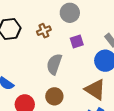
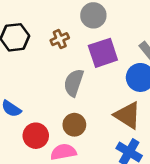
purple square: (77, 41) -> (103, 53), size x1.6

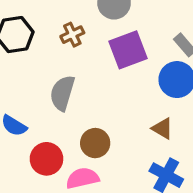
gray semicircle: (74, 83) -> (62, 93), moved
brown triangle: (128, 115) -> (162, 128), size x0.6

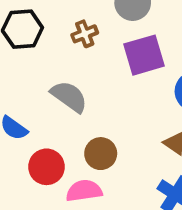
gray semicircle: (62, 93) -> (69, 97), turned 105

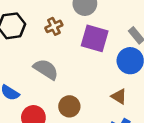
purple square: (144, 55) -> (95, 38), turned 36

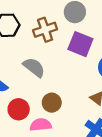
brown cross: (54, 26) -> (45, 30), size x1.5

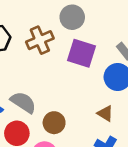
gray semicircle: (34, 67) -> (23, 102), moved

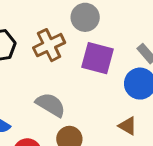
gray semicircle: (23, 102) -> (51, 105), moved

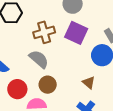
brown cross: (49, 45) -> (44, 32), moved

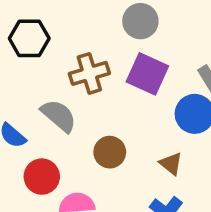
gray semicircle: (39, 59) -> (59, 116), moved
brown circle: (48, 85) -> (110, 152), moved

